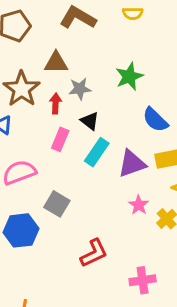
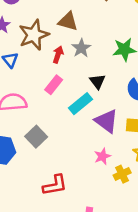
gray star: (80, 89) -> (81, 48), turned 30
black triangle: (90, 121) -> (97, 81), moved
purple triangle: (132, 164) -> (106, 121), turned 40

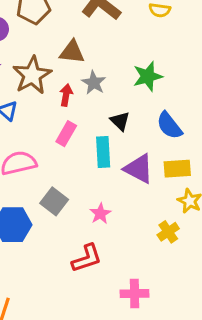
cyan rectangle: (81, 104) -> (103, 152), turned -45
pink star: (102, 156) -> (100, 214), moved

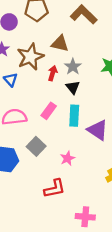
black triangle: (120, 121) -> (73, 87), moved
pink rectangle: (66, 134) -> (49, 111), moved

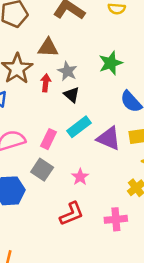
pink rectangle: (49, 111) -> (49, 139), moved
cyan rectangle: (74, 116) -> (79, 127), turned 60
pink cross: (85, 217) -> (116, 219), moved

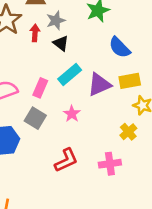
gray star: (67, 71) -> (56, 20), turned 30
purple triangle: (109, 138) -> (99, 85), turned -45
pink star: (80, 177) -> (72, 114), moved

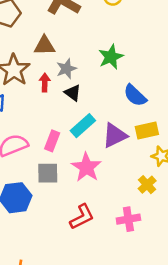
pink star: (72, 114) -> (86, 167), size x1.6
gray square: (35, 118) -> (48, 173), turned -30

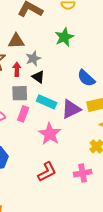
green star: (111, 57) -> (64, 37), moved
cyan rectangle: (83, 126) -> (47, 102), turned 66
gray square: (48, 173) -> (20, 93), moved

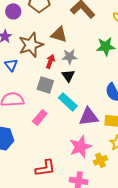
pink rectangle: (23, 114) -> (40, 117), moved
pink star: (50, 134) -> (80, 147), moved

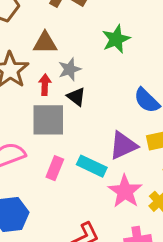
gray square: (45, 85) -> (48, 120), size x1.4
cyan rectangle: (68, 102) -> (92, 166), moved

